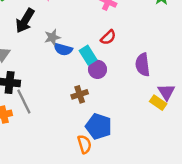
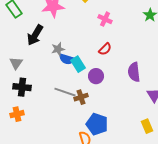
cyan rectangle: (88, 55) -> (78, 64), moved
gray line: (24, 101) -> (65, 92), moved, turned -45
yellow rectangle: (158, 103) -> (147, 126), moved, turned 32

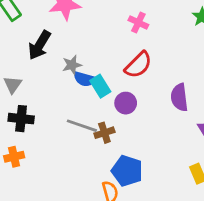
red semicircle: (105, 49) -> (138, 65), size x1.5

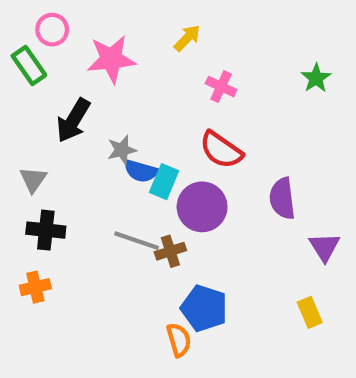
red semicircle: (138, 65) -> (221, 150), turned 80
cyan rectangle: (100, 86) -> (164, 182), turned 55
purple circle: (126, 103) -> (202, 207), size x1.5

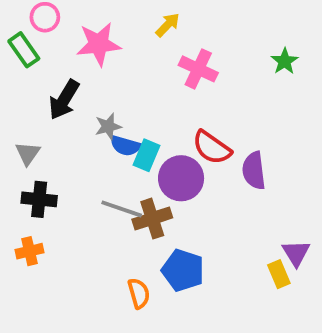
pink cross: (221, 87) -> (198, 69), size x1.4
red semicircle: (221, 150) -> (212, 148), moved
purple triangle: (324, 247) -> (296, 253), moved
brown cross: (170, 251) -> (152, 219), size x1.4
orange semicircle: (179, 340) -> (139, 293), moved

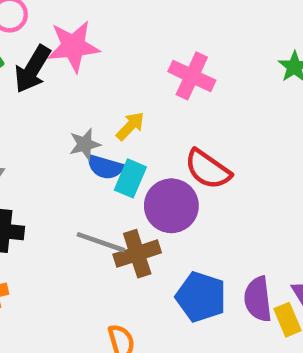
yellow arrow: (168, 25) -> (130, 126), moved
black arrow: (64, 100) -> (32, 69), moved
purple semicircle: (254, 171) -> (258, 299), moved
blue pentagon: (183, 270) -> (201, 297), moved

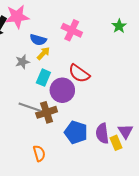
blue semicircle: (105, 167) -> (38, 40), moved

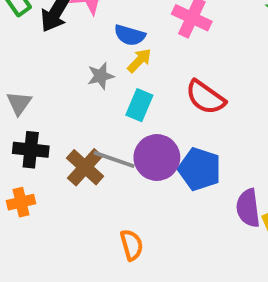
purple circle: (62, 90) -> (157, 157), moved
brown cross: (47, 112) -> (85, 167), moved, turned -30
blue pentagon: (76, 132) -> (200, 169), moved

